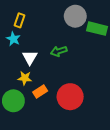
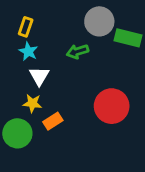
cyan star: (13, 39) -> (28, 51), moved
green arrow: (59, 51) -> (77, 51), moved
red circle: (70, 97) -> (112, 106), moved

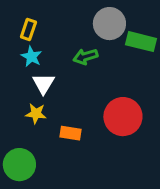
orange rectangle: (53, 121) -> (70, 133), moved, turned 42
green circle: (17, 133) -> (19, 165), moved

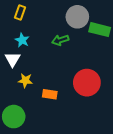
yellow rectangle: (28, 30) -> (20, 13), moved
white triangle: (43, 84) -> (13, 59), moved

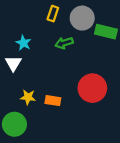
yellow rectangle: (20, 13) -> (53, 14), moved
yellow star: (25, 80) -> (28, 97), moved

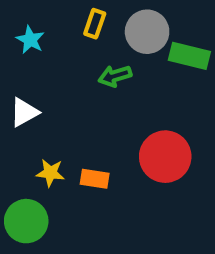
cyan star: (23, 43) -> (30, 40), moved
white triangle: (13, 63) -> (24, 112), turned 30

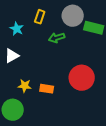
yellow rectangle: (95, 24) -> (40, 17), moved
cyan star: (30, 40) -> (17, 29), moved

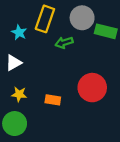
yellow rectangle: (40, 17) -> (45, 19), size x1.6
yellow star: (25, 86) -> (19, 94), moved

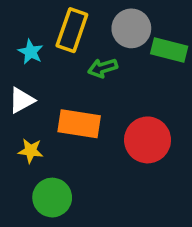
orange rectangle: (53, 100) -> (79, 124), moved, size x1.6
green circle: (15, 124) -> (52, 198), moved

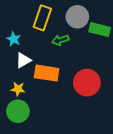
cyan star: (31, 52) -> (14, 39), moved
white triangle: (22, 100) -> (23, 60), moved
green circle: (52, 198) -> (18, 111), moved

